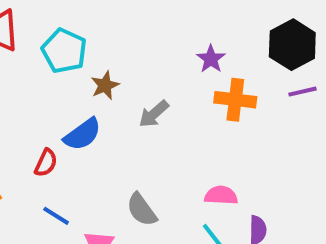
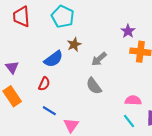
cyan pentagon: (64, 51) -> (63, 17), moved
blue semicircle: (83, 134) -> (53, 59), moved
gray semicircle: (142, 210) -> (94, 86), moved

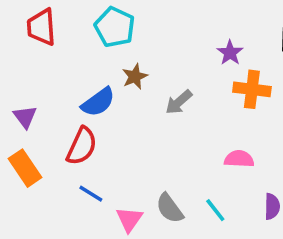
red semicircle: (44, 84) -> (82, 146), size x1.5
gray semicircle: (94, 86) -> (170, 208), moved
pink semicircle: (133, 100) -> (239, 159), moved
cyan line: (129, 121) -> (215, 210), moved

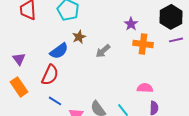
pink semicircle: (239, 159) -> (145, 88), moved

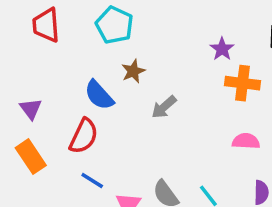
blue semicircle: (59, 51) -> (99, 95), turned 84
gray arrow: (103, 51) -> (164, 107), moved
pink semicircle: (145, 88) -> (246, 141), moved

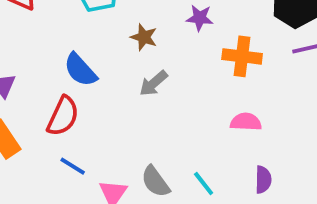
purple star: (222, 49) -> (200, 18), moved, turned -30
brown star: (133, 71) -> (144, 37), moved, turned -30

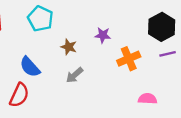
orange cross: (242, 56) -> (129, 59), turned -30
pink semicircle: (246, 122) -> (148, 99), moved

